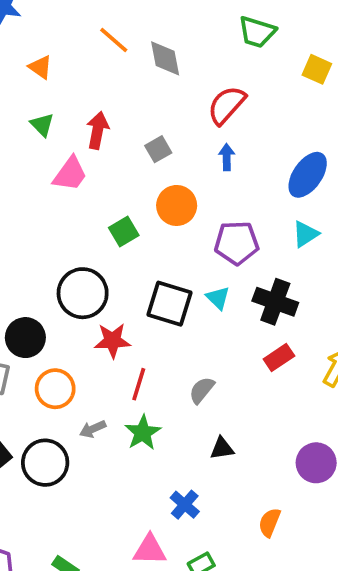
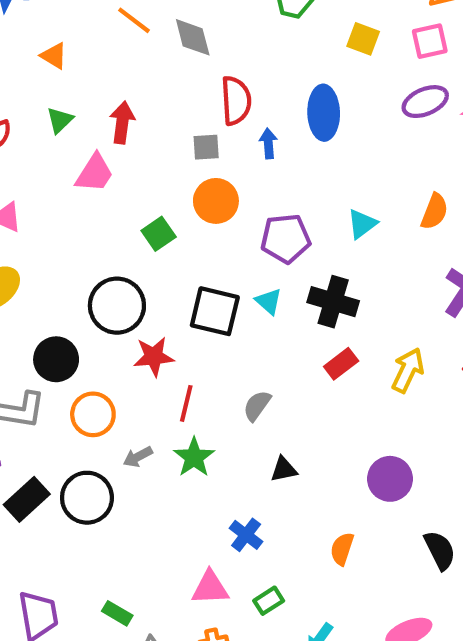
red semicircle: (227, 105) -> (236, 101), moved, turned 138
green triangle: (42, 125) -> (60, 120), turned 35
gray square: (158, 149) -> (206, 147), moved, turned 30
blue ellipse: (308, 175) -> (324, 113), moved, turned -33

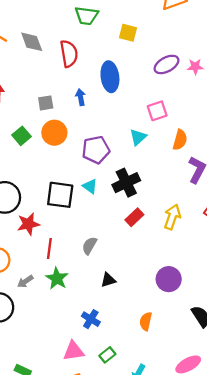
pink square: (430, 41) -> (157, 111), moved
red semicircle: (236, 101) -> (69, 54), moved
orange semicircle: (435, 211) -> (180, 140), moved
green square: (159, 234) -> (22, 136), moved
black cross: (333, 302) -> (126, 183), turned -36

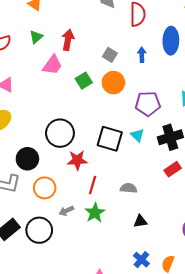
gray square: (46, 103) -> (110, 55), turned 32
gray semicircle: (89, 246) -> (129, 188), turned 56
blue cross: (91, 319) -> (141, 260), moved

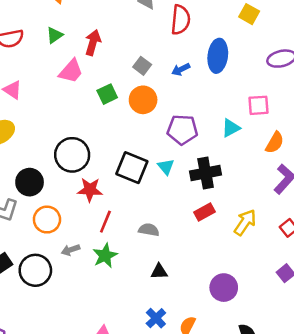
blue arrow: (142, 55) -> (181, 69), turned -120

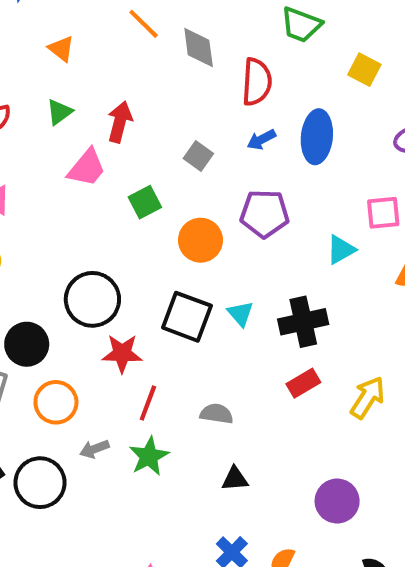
blue arrow: (181, 69) -> (261, 140), moved
orange circle: (143, 100) -> (200, 240), moved
purple pentagon: (182, 130) -> (264, 214), moved

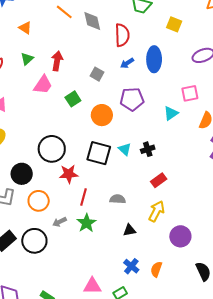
black cross: (303, 322) -> (148, 149), moved, size x0.6
yellow arrow: (368, 398) -> (157, 211), moved

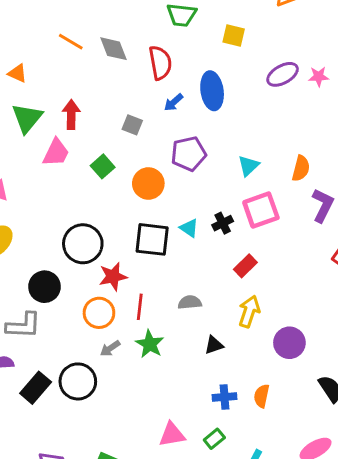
green triangle: (27, 59) -> (27, 118), size x1.6
pink square: (190, 93) -> (261, 210), moved, size x1.4
orange circle: (39, 201) -> (99, 313), moved
blue cross: (131, 266) -> (225, 397), turned -35

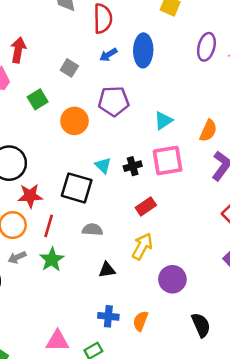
purple ellipse: (283, 74) -> (206, 47), turned -56
black square: (152, 239) -> (77, 188), moved

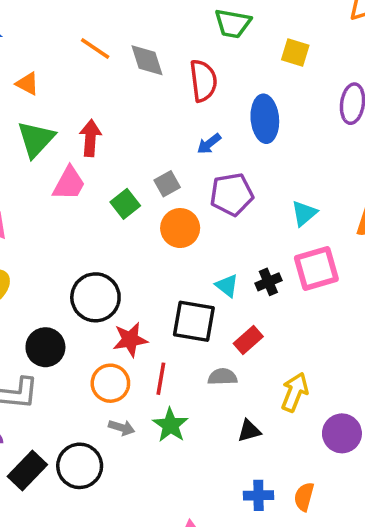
blue arrow: (108, 55) -> (209, 144), moved
gray square: (69, 68) -> (167, 184), moved, turned 36
red rectangle: (146, 206) -> (248, 340), moved
gray arrow: (17, 257) -> (122, 428), turned -132

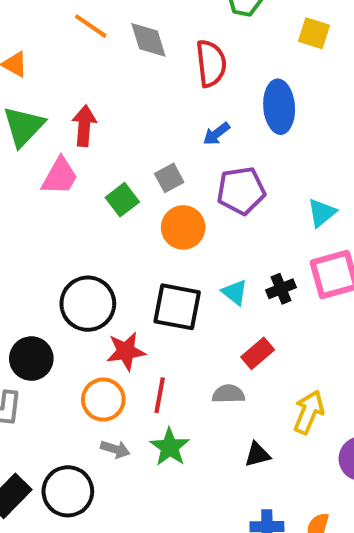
black square: (194, 321) -> (177, 307), moved

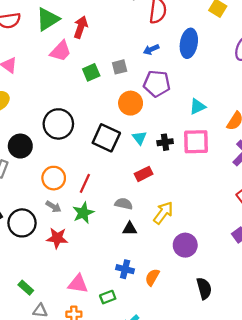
orange circle: (183, 227) -> (131, 103), moved
red star: (126, 351) -> (57, 238), moved
gray semicircle: (228, 394) -> (124, 204), moved

